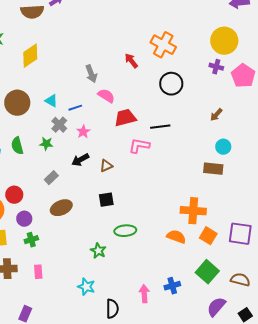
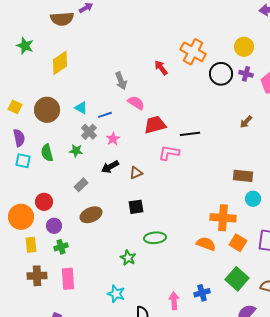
yellow circle: (224, 41) -> (244, 47), moved, size x0.7
black circle: (171, 84) -> (221, 74), moved
cyan circle: (223, 147) -> (253, 199), moved
pink rectangle: (38, 272) -> (68, 279), size x1.5

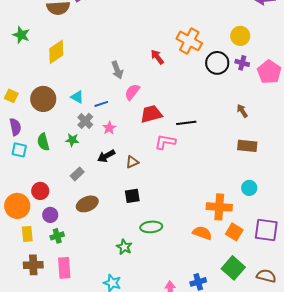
pink semicircle: (136, 103) -> (132, 92), turned -84
brown arrow: (246, 122) -> (242, 111), turned 104
brown rectangle: (243, 176) -> (247, 146), moved

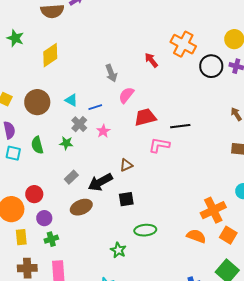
black arrow: (106, 156) -> (100, 182), moved, size x1.4
orange cross: (219, 207) -> (213, 210), turned -30

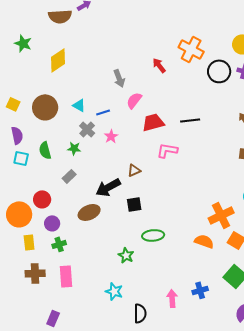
black line: (180, 126) -> (190, 120), moved
gray rectangle: (71, 177) -> (69, 176), moved

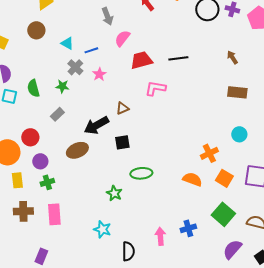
brown circle: (45, 107) -> (36, 30), moved, size x0.7
orange cross: (221, 215) -> (209, 153), size x0.7

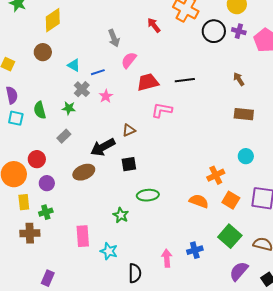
green cross: (47, 182) -> (46, 212), moved
pink rectangle: (54, 214) -> (83, 236), moved

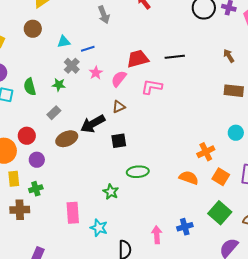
pink semicircle: (129, 60) -> (119, 79), moved
cyan triangle: (74, 65) -> (64, 42), turned -40
brown ellipse: (84, 172) -> (67, 139), moved

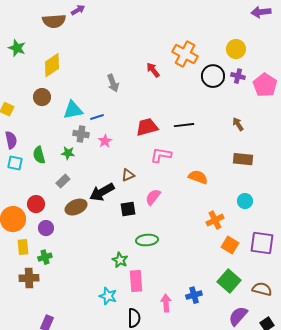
cyan triangle: (64, 42) -> (73, 110), size x1.5
gray cross: (72, 66) -> (81, 134), turned -35
pink semicircle: (119, 79) -> (153, 197), moved
orange semicircle: (189, 178) -> (198, 177), moved
pink rectangle: (73, 213) -> (136, 281), moved

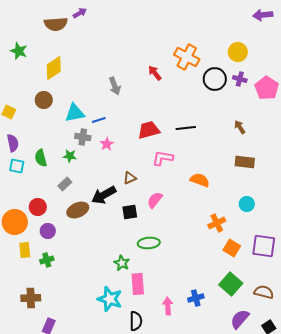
brown cross: (29, 278) -> (31, 298), moved
cyan star: (108, 296) -> (110, 299), size x1.4

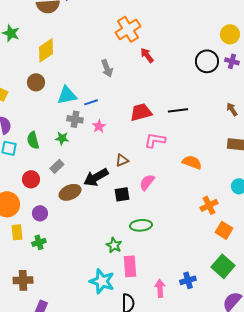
orange cross: (187, 57) -> (128, 29), moved, turned 30
red circle: (38, 207) -> (31, 179), moved

